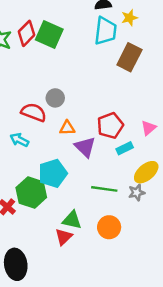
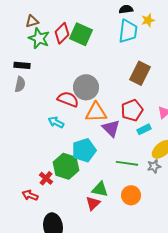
brown rectangle: (129, 57) -> (140, 73), moved
gray circle: (55, 98) -> (86, 87), size x1.6
orange triangle: (67, 128) -> (96, 112), size x1.6

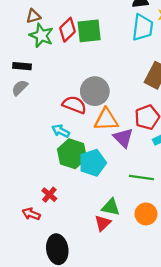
green square: (81, 34) -> (89, 31), turned -30
gray semicircle: (20, 84) -> (20, 88), turned -147
green hexagon: (66, 166) -> (72, 154), moved

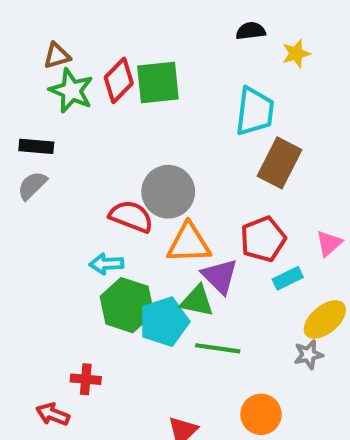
cyan trapezoid: (143, 27) -> (255, 111), moved
cyan arrow: (61, 131) -> (106, 264), turned -30
green line: (141, 178) -> (218, 348), moved
red cross: (49, 195) -> (86, 379), turned -35
green triangle: (111, 207) -> (197, 301), moved

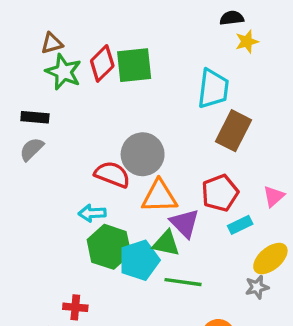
black semicircle: (251, 31) -> (232, 18), moved

